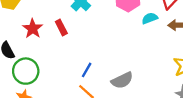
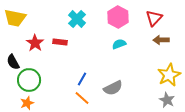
cyan semicircle: (150, 18) -> (119, 44), moved
red rectangle: (61, 27) -> (60, 42), turned -56

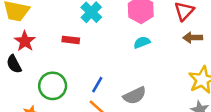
red star: (35, 43) -> (25, 41), moved
green circle: (29, 80) -> (53, 86), moved

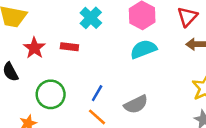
red star: (25, 41) -> (34, 48), moved
cyan semicircle: (142, 42) -> (143, 49), size x1.5

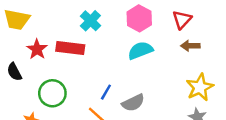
red rectangle: (69, 47) -> (70, 48), size x1.6
blue line: (97, 93) -> (106, 92), moved

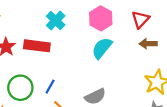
cyan semicircle: (140, 50) -> (102, 48), turned -30
blue line: (106, 92) -> (50, 87), moved

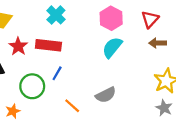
cyan cross: (56, 21) -> (56, 15), moved
blue line: (50, 87) -> (57, 73), moved

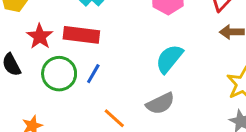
cyan semicircle: (112, 47) -> (169, 59), moved
green circle: (32, 86) -> (59, 74), moved

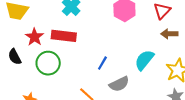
cyan semicircle: (169, 59) -> (144, 60), moved
blue line: (93, 74) -> (102, 63), moved

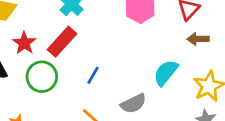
red rectangle: (64, 36) -> (62, 42), turned -55
blue line: (102, 63) -> (93, 75), moved

